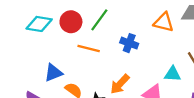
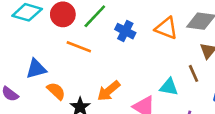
blue cross: (129, 43) -> (125, 31), moved

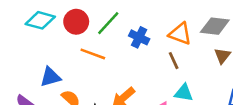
brown line: (193, 73) -> (174, 61), moved

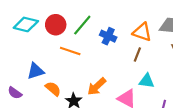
brown line: (174, 61) -> (137, 55), turned 48

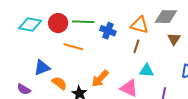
green line: (82, 25) -> (83, 22), turned 55

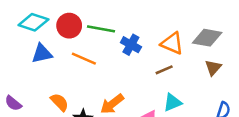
brown line: (136, 46) -> (164, 70), turned 40
blue triangle: (42, 68) -> (42, 54), moved
cyan triangle: (147, 70) -> (172, 102), turned -35

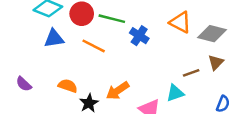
orange triangle: (172, 43) -> (180, 22), moved
brown line: (164, 70) -> (191, 73), moved
orange semicircle: (59, 102) -> (68, 86), turned -30

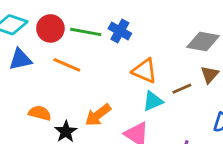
orange triangle: (180, 22) -> (145, 71), moved
blue cross: (139, 36) -> (120, 31), moved
cyan triangle: (175, 93) -> (153, 101), moved

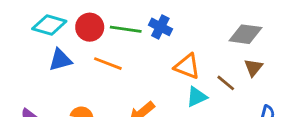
brown line: (182, 89) -> (226, 83), turned 66

